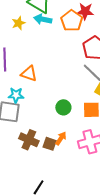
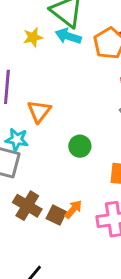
orange triangle: (29, 74) -> (39, 111), turned 42
green circle: (63, 107) -> (80, 146), moved

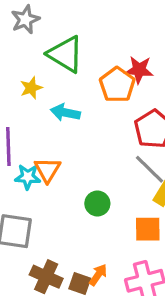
cyan arrow: (68, 36) -> (65, 113), moved
cyan star: (17, 140) -> (28, 177), moved

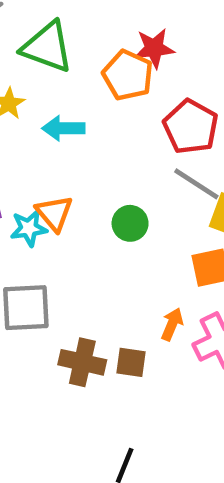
green circle: (97, 203) -> (130, 223), moved
orange arrow: (98, 275) -> (172, 324), moved

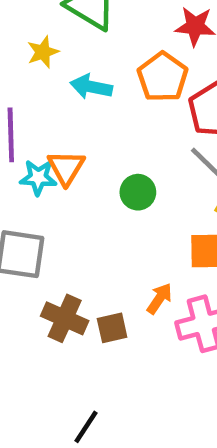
orange pentagon: (128, 75) -> (163, 77), moved
brown square: (131, 362) -> (112, 328), turned -32

